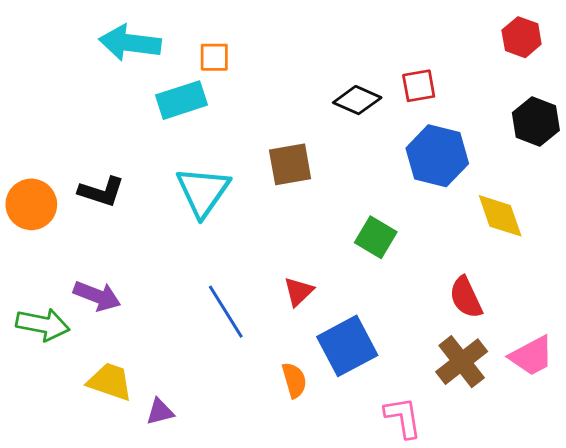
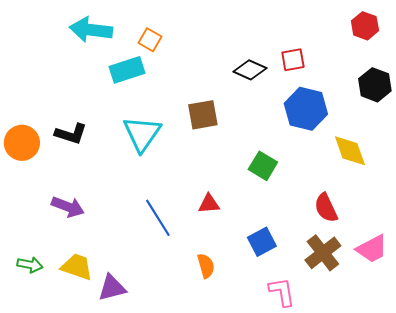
orange square: (214, 57) -> (150, 40), turned 30
red triangle: (299, 292) -> (209, 204), turned 40
green arrow: (43, 324) -> (30, 265), moved, size x0.7
blue square: (347, 346) -> (262, 242), moved, size x0.7
purple triangle: (160, 412) -> (112, 288), size x1.4

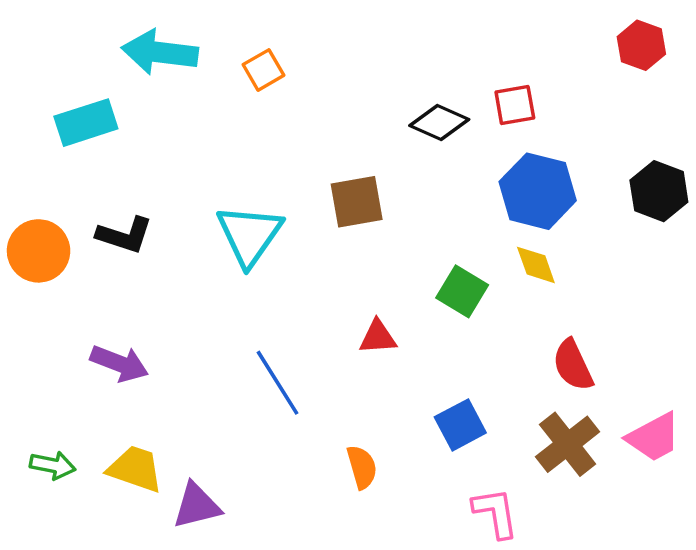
orange square: (150, 40) -> (263, 70), turned 30
cyan rectangle: (127, 70) -> (86, 123), moved
black hexagon: (375, 85) -> (659, 191), moved
yellow diamond: (350, 151) -> (536, 265), moved, size x0.7
red triangle: (209, 204) -> (378, 337), moved

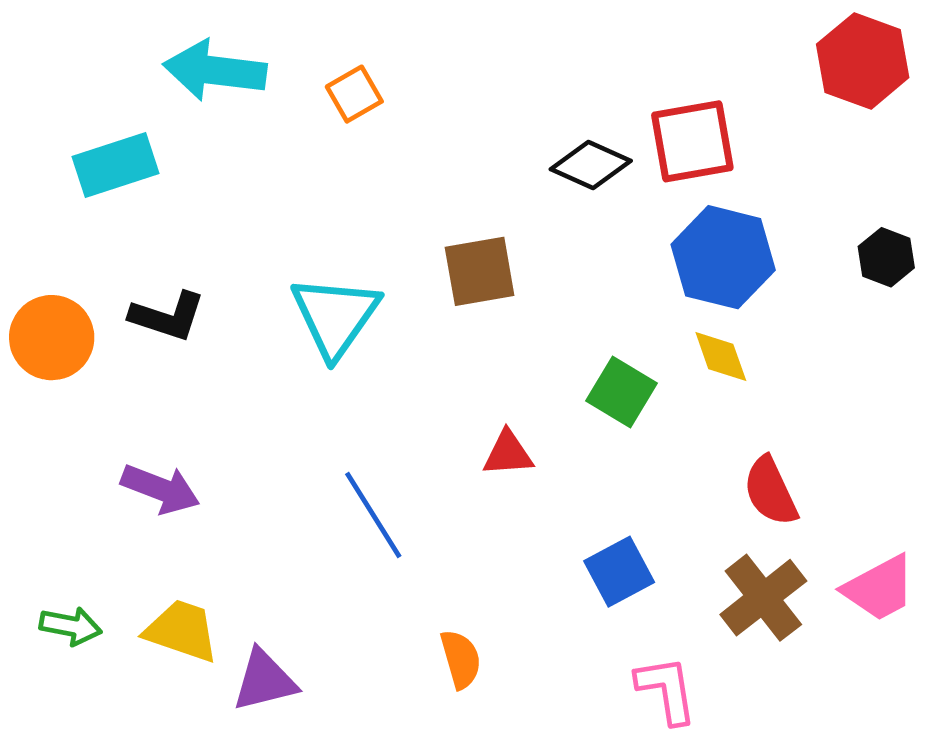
red hexagon: (641, 45) -> (863, 61), size x1.4
red square: (515, 105) -> (692, 141), size x1.5
black hexagon: (659, 191) -> (886, 257), size x0.7
orange semicircle: (362, 467) -> (461, 659), moved

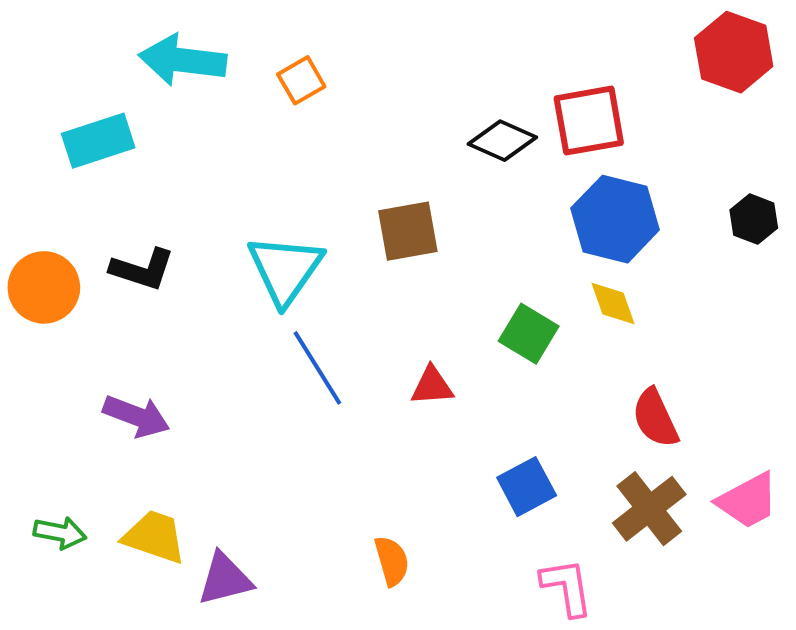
blue line: (373, 515) -> (317, 368), moved

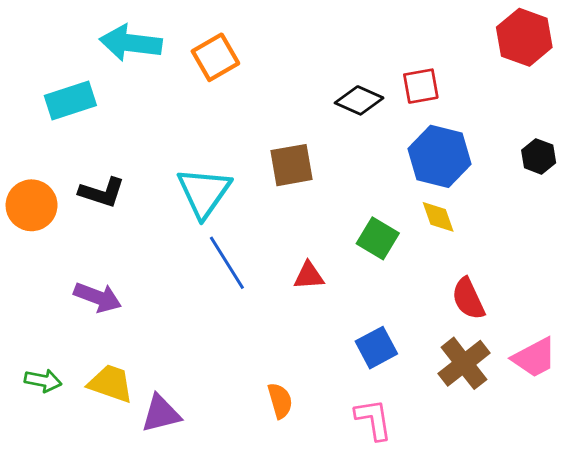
orange square: (301, 80) -> (215, 57), size x1.4
red square: (589, 121) -> (421, 86), size x0.7
pink L-shape: (567, 587) -> (373, 419), moved

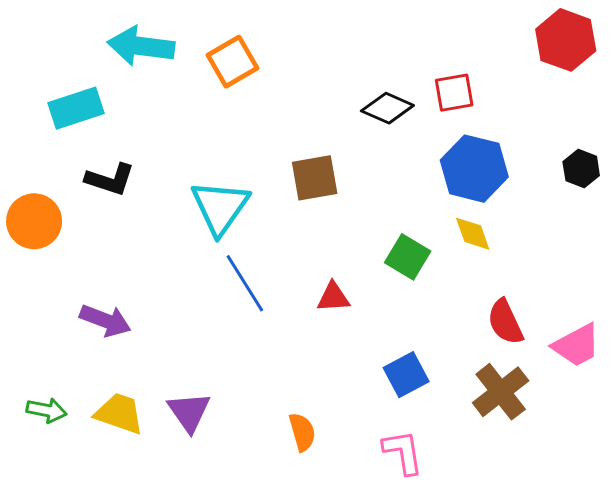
black L-shape: (102, 192) -> (110, 179), moved
pink trapezoid: (534, 358) -> (577, 345), moved
purple triangle: (161, 414) -> (189, 412), moved, turned -51

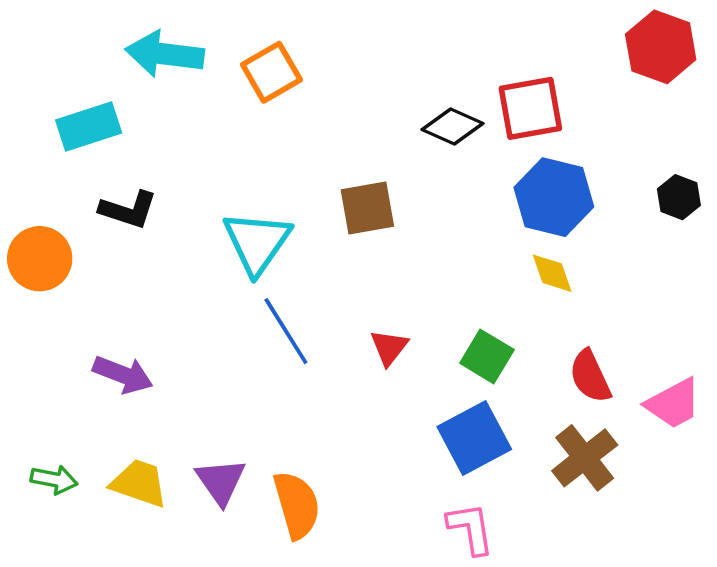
red square: (454, 93) -> (530, 108), size x1.4
green square: (408, 257) -> (487, 356), moved
red triangle: (333, 297) -> (389, 347), turned -48
blue square: (406, 375) -> (474, 438), size x1.4
orange semicircle: (302, 432) -> (297, 505), moved, size x1.5

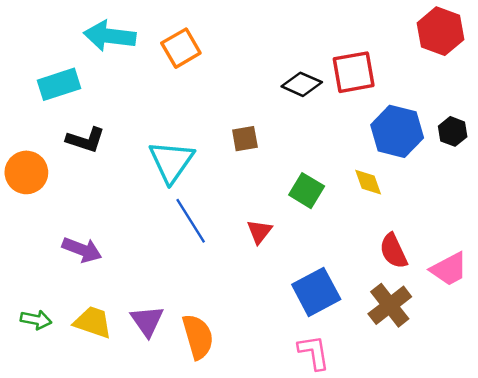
blue hexagon: (554, 197) -> (397, 131), moved
brown square: (367, 208) -> (245, 139), size x0.7
green square: (487, 356) -> (307, 191), moved

